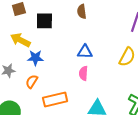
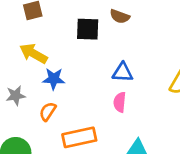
brown semicircle: (82, 12) -> (120, 16), turned -64
black square: (44, 21) -> (88, 29), moved

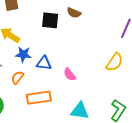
blue triangle: (123, 72) -> (44, 63), moved
pink semicircle: (120, 102) -> (70, 74), turned -48

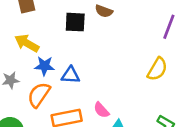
pink semicircle: (70, 74) -> (101, 110), moved
orange semicircle: (17, 78) -> (39, 95), size x1.5

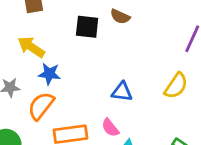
blue triangle: (71, 75) -> (122, 92), moved

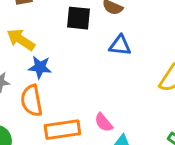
blue triangle: (122, 92) -> (120, 45), moved
orange semicircle: (41, 106) -> (32, 101), turned -48

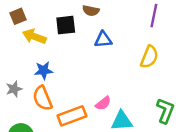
yellow arrow: (21, 40) -> (34, 36), moved
pink semicircle: (104, 122) -> (103, 103), turned -77

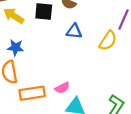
yellow semicircle: (149, 57) -> (108, 41), moved

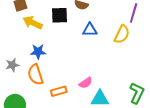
orange rectangle: (32, 93) -> (59, 91), size x0.7

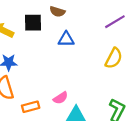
purple line: (134, 13) -> (115, 22), turned 42
yellow semicircle: (122, 34) -> (114, 58), moved

